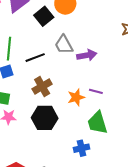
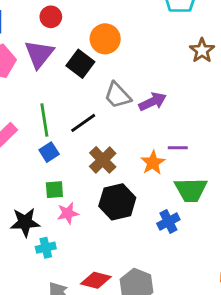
green trapezoid: (97, 123) -> (191, 190), turned -60
blue cross: (82, 148) -> (168, 221), moved

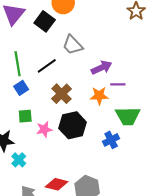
purple arrow: (153, 102) -> (102, 68), moved
orange star: (153, 163) -> (99, 96), turned 30
pink star: (68, 213) -> (44, 129), moved
cyan cross: (46, 248) -> (19, 160), turned -32

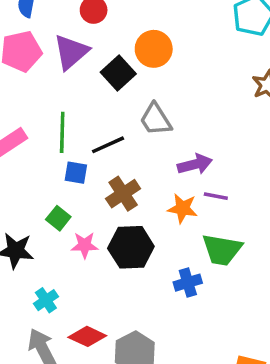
blue square: (21, 88) -> (76, 173), moved, turned 32
green square: (25, 116) -> (58, 218), turned 32
cyan cross: (19, 160) -> (46, 300), moved

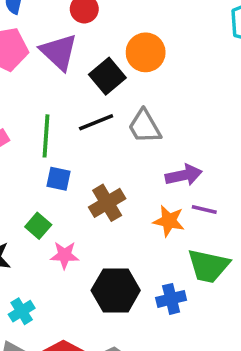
purple triangle: (71, 52) -> (59, 52), turned -39
black line: (108, 145) -> (96, 122), moved
black hexagon: (131, 247) -> (116, 290), moved

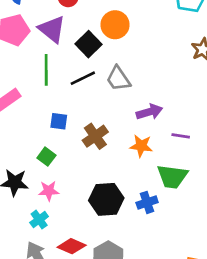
green line: (46, 136) -> (46, 70), moved
purple line: (204, 210) -> (181, 136), moved
pink star: (65, 255) -> (49, 191), moved

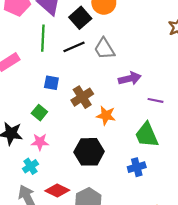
orange star: (141, 146) -> (106, 116), moved
green trapezoid: (172, 177) -> (147, 135), turned 56
blue cross: (147, 202) -> (137, 167), moved

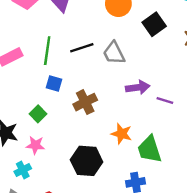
black square: (80, 18) -> (154, 24), moved
green line: (43, 38) -> (47, 51), moved
purple line: (156, 100) -> (165, 100), moved
orange star: (106, 116) -> (122, 134), moved

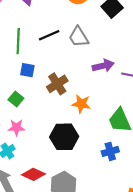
orange star: (122, 134) -> (81, 104), moved

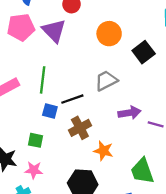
black line: (49, 35) -> (72, 99), moved
gray trapezoid: (79, 37) -> (106, 81), turned 90
green square: (16, 99) -> (35, 140), turned -32

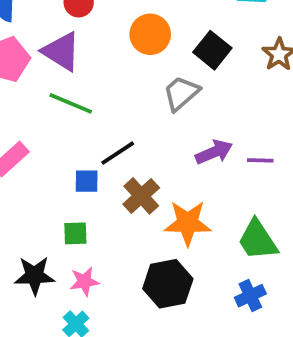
green line: (43, 80) -> (71, 103), moved, turned -60
gray trapezoid: (106, 81) -> (181, 93), moved
orange star: (103, 151) -> (188, 223), size x1.4

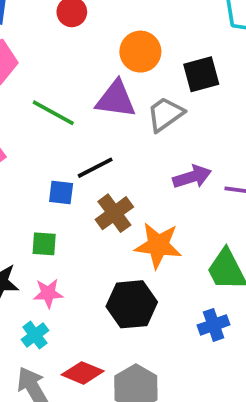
black square: (212, 50) -> (201, 74), turned 30
purple triangle: (61, 51) -> (116, 99), moved, turned -30

